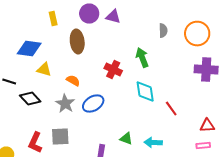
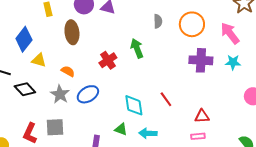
blue diamond: (29, 48) -> (24, 39), turned -60
red cross: (113, 70) -> (108, 60), turned 30
cyan diamond: (145, 92) -> (134, 105), moved

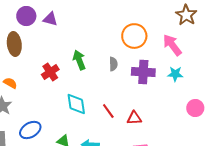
gray semicircle: (158, 21) -> (113, 64), moved
blue ellipse: (88, 94) -> (30, 130), moved
cyan diamond: (134, 105) -> (76, 104), moved
red triangle: (202, 116) -> (134, 118), moved

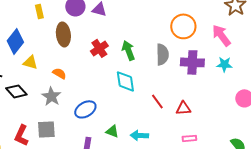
gray semicircle: (113, 64) -> (162, 54), size x1.5
red cross: (50, 72) -> (99, 48), moved
cyan diamond: (76, 104) -> (125, 81), moved
blue ellipse: (30, 130) -> (85, 109), moved

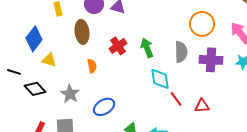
orange semicircle: (59, 73) -> (92, 66), moved, turned 48
cyan diamond: (125, 81) -> (160, 79), moved

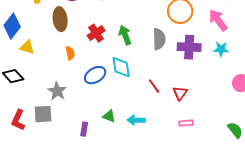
cyan diamond: (160, 79) -> (121, 67), moved
gray star: (70, 94) -> (57, 91), moved
red triangle: (202, 106) -> (180, 93), turned -49
blue ellipse: (104, 107) -> (95, 75), moved

